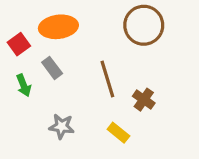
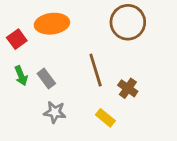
gray rectangle: (52, 68) -> (46, 78), moved

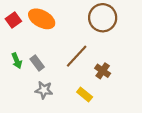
orange ellipse: (52, 24) -> (42, 19), turned 35
red square: (17, 39) -> (13, 20), moved
brown line: (96, 70) -> (77, 56), turned 60

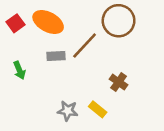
brown line: (77, 56) -> (85, 46), moved
gray rectangle: (37, 63) -> (56, 56), moved, turned -56
gray star: (44, 90) -> (68, 111), moved

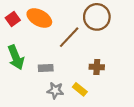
gray rectangle: (56, 56) -> (46, 68), moved
green arrow: (19, 70) -> (16, 57), size x1.6
brown cross: (119, 82) -> (97, 67), turned -32

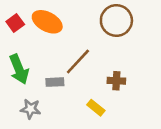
brown line: (69, 37) -> (78, 62), moved
gray star: (55, 90) -> (31, 109), moved

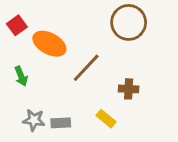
orange ellipse: (47, 22) -> (49, 44), moved
green arrow: (19, 69) -> (21, 76), size x0.6
gray rectangle: (55, 82) -> (61, 123), moved

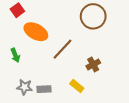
red square: (17, 25) -> (17, 10), moved
brown cross: (129, 89) -> (93, 64), turned -32

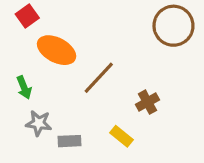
brown circle: (93, 16) -> (173, 26), moved
gray star: (25, 87) -> (39, 123), moved

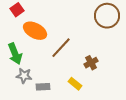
green arrow: (24, 87) -> (15, 54), size x1.5

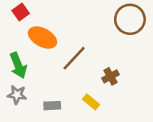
gray star: (24, 76) -> (17, 95), moved

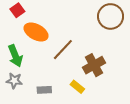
brown cross: (111, 76) -> (94, 65), size x1.5

